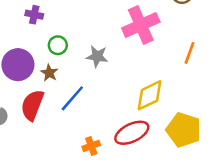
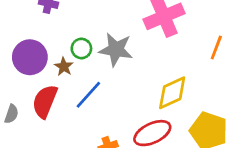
green circle: (58, 45) -> (81, 49), moved
gray star: (97, 56) -> (116, 50), size x1.4

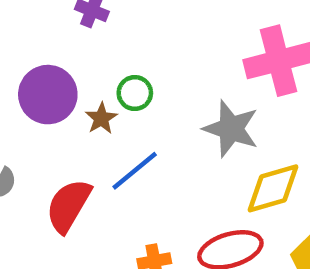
gray star: (116, 50) -> (231, 129), moved
red semicircle: (45, 101) -> (68, 206), moved

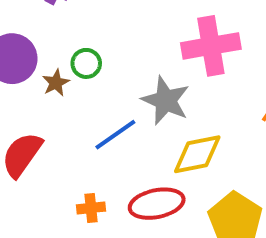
blue line: (135, 171) -> (115, 135), moved

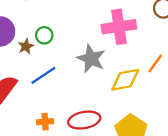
blue line: (115, 135) -> (43, 75), moved
yellow diamond: (197, 154) -> (125, 80), moved

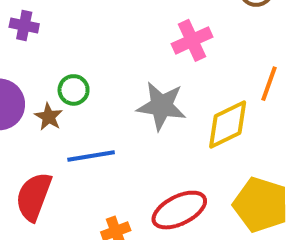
pink cross: (119, 27) -> (192, 40), size x0.7
blue line: (43, 75) -> (91, 156), turned 40

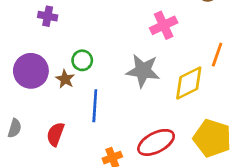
blue line: (91, 156) -> (95, 106), turned -76
red semicircle: (34, 197) -> (55, 134), size x0.7

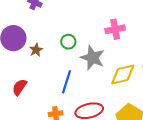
green circle: (82, 60) -> (68, 42), moved
blue line: (95, 106) -> (66, 82), moved

